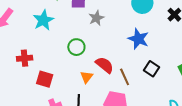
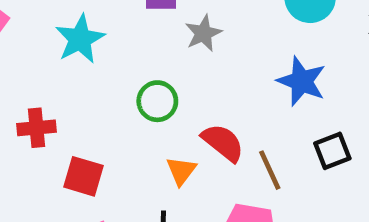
black square: (152, 69) -> (332, 151), turned 35

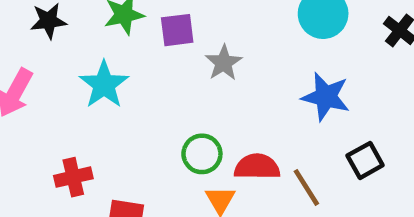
green circle: (157, 101) -> (202, 154), moved
red semicircle: (223, 143) -> (257, 167), turned -30

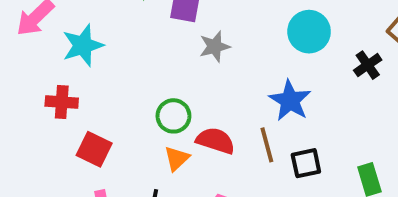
cyan star: (104, 85) -> (83, 45), moved
brown line: (306, 187) -> (267, 145), moved

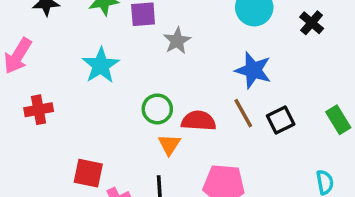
cyan star: (83, 45) -> (101, 65), moved
red cross: (62, 102) -> (39, 110), moved
red square: (94, 149) -> (88, 173), moved

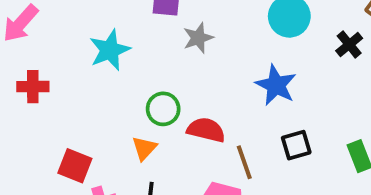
brown line: (243, 113) -> (244, 162), moved
orange triangle: (169, 145) -> (144, 148), moved

